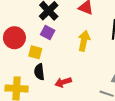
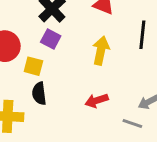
red arrow: (63, 82) -> (97, 101), moved

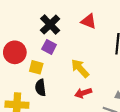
yellow arrow: (101, 50) -> (80, 68), moved, turned -54

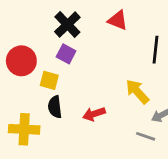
yellow arrow: (80, 68) -> (137, 92), moved
red arrow: (83, 93) -> (94, 114), moved

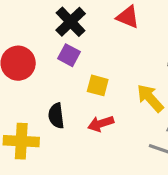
yellow square: (49, 80) -> (98, 85), moved

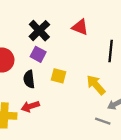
black semicircle: (56, 116) -> (29, 79), moved
red arrow: (101, 124) -> (30, 106), moved

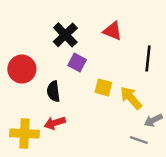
purple square: (38, 54) -> (77, 62), moved
yellow square: (59, 76) -> (103, 87), moved

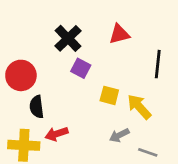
red triangle: (113, 31) -> (119, 34), turned -36
black semicircle: (53, 91) -> (37, 107), moved
gray arrow: (153, 120) -> (119, 135), moved

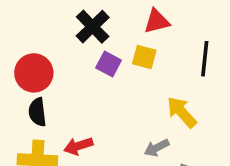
yellow square: (109, 95) -> (144, 57), moved
black semicircle: (37, 107) -> (37, 112), moved

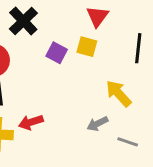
red triangle: (157, 21) -> (97, 16), turned -40
black cross: (93, 27) -> (23, 21), moved

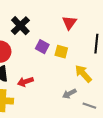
yellow square: (87, 47) -> (61, 52), moved
red arrow: (31, 122) -> (25, 82), moved

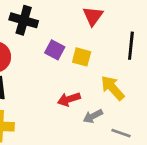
black cross: (20, 26) -> (24, 20), turned -30
red arrow: (25, 82) -> (69, 99), moved

